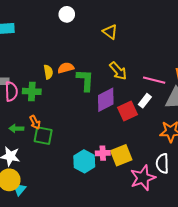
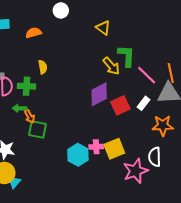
orange semicircle: (66, 68) -> (34, 33), moved
green L-shape: (85, 80) -> (126, 56), moved
pink line: (154, 80) -> (147, 75), turned 30
white rectangle: (145, 101) -> (144, 103), moved
green arrow: (16, 128) -> (19, 108), moved

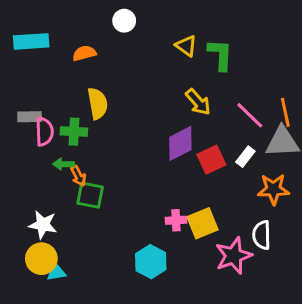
green L-shape: (126, 56) -> (220, 55), moved
yellow semicircle: (43, 67) -> (98, 103), size x1.5
cyan hexagon: (78, 155) -> (151, 262), moved
cyan triangle: (14, 182) -> (56, 272), turned 40

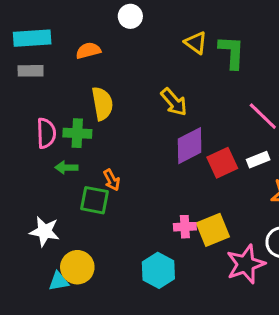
yellow arrow: (198, 102) -> (174, 102), moved
gray rectangle: (30, 117) -> (31, 71), moved
white rectangle: (245, 157) -> (258, 160), turned 30
orange arrow: (78, 176) -> (112, 180), moved
yellow circle: (41, 259) -> (77, 267), moved

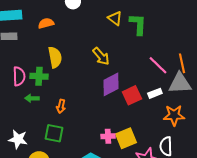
orange arrow: (112, 180) -> (61, 106), turned 40
green square: (94, 200) -> (54, 133), moved

